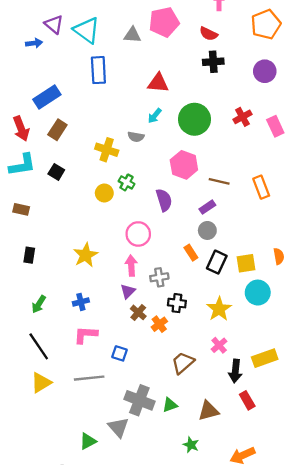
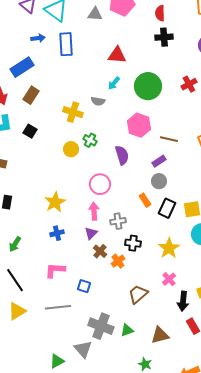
red semicircle: (209, 34) -> (160, 13), turned 63
blue arrow: (34, 43) -> (38, 38), moved
blue cross: (81, 302) -> (57, 233), moved

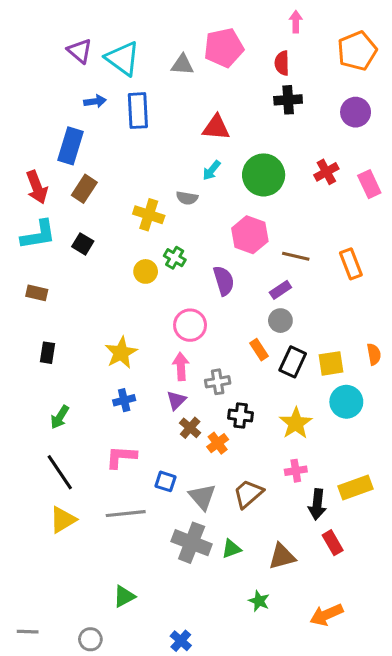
blue rectangle: (22, 67) -> (70, 146), turned -40
pink cross: (169, 279) -> (296, 471), turned 32
gray triangle: (83, 349) -> (202, 497), moved

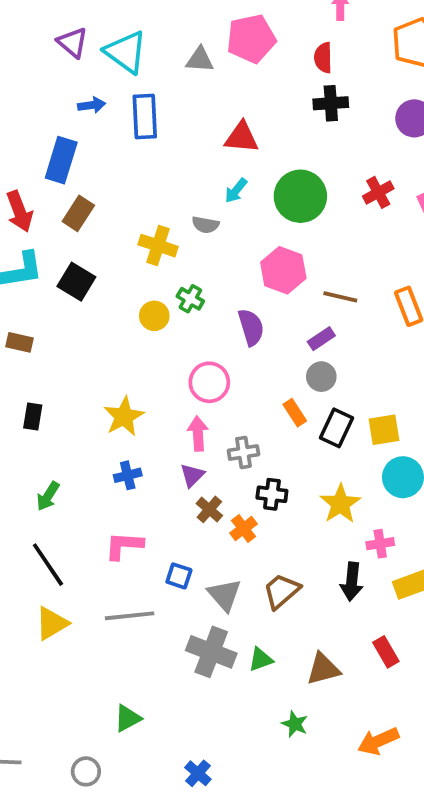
black square: (83, 244) -> (76, 282), size x1.4
pink cross: (296, 471) -> (380, 544), moved
black arrow: (317, 504) -> (352, 582), moved

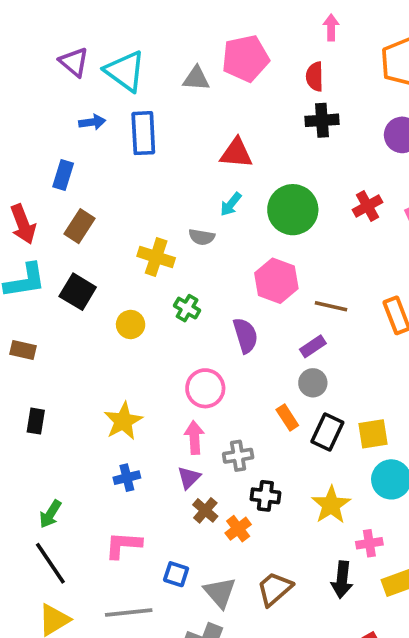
blue rectangle: (61, 160) -> (63, 175), size x0.7
yellow circle: (154, 316) -> (131, 324), moved
green arrow: (48, 496) -> (50, 514), moved

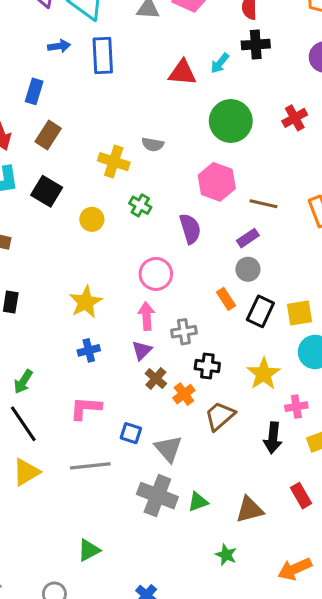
cyan arrow: (231, 204) -> (220, 63), moved
brown trapezoid: (275, 589) -> (220, 416), moved

